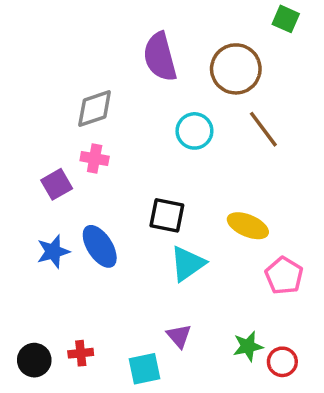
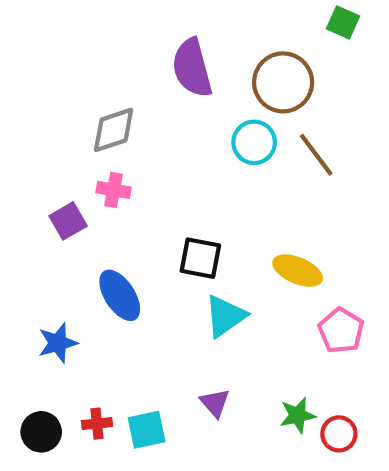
cyan circle: (194, 131) -> (254, 142), moved
blue star: (53, 252) -> (58, 343), moved
cyan square: (144, 369) -> (147, 430), moved

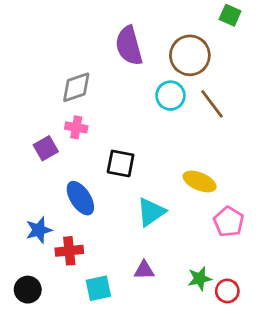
black square: (200, 258) -> (121, 163), moved
purple triangle: (215, 403) -> (144, 270), turned -50
red cross: (97, 424) -> (69, 251), moved, size x1.4

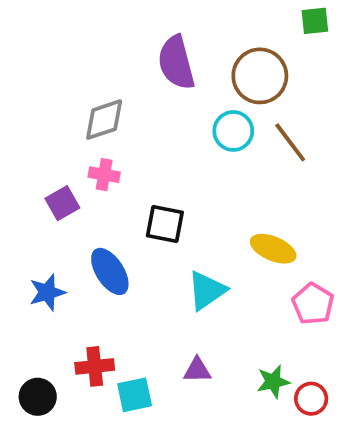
green square: (230, 15) -> (315, 21), turned -30
blue star: (39, 230) -> (47, 292), moved
red cross: (69, 251) -> (95, 366), moved

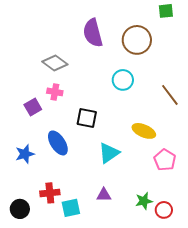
gray diamond: (104, 120) -> (55, 63), turned 55
cyan circle: (233, 131) -> (123, 80), moved
brown line: (290, 142) -> (170, 95), moved

